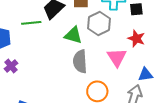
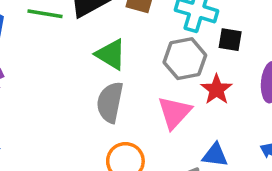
gray hexagon: (99, 23) -> (185, 59), moved

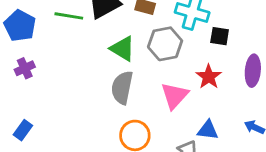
gray hexagon: (185, 59) -> (165, 44), moved

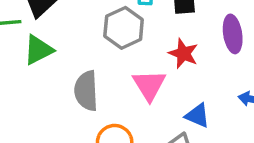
green triangle: (123, 49) -> (38, 50), moved, turned -44
blue triangle: (208, 130) -> (198, 116), turned 30

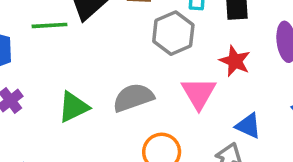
green triangle: (38, 50) -> (73, 107), moved
gray semicircle: (86, 91) -> (133, 98), turned 72

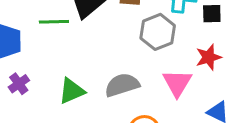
red star: (235, 61) -> (209, 57), turned 30

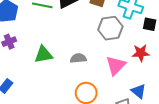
gray semicircle: (122, 85) -> (78, 58), size x0.7

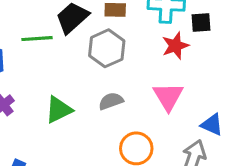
gray hexagon: (110, 28) -> (107, 48), moved
red star: (141, 53) -> (175, 46), moved

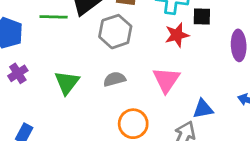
green triangle: (59, 110) -> (67, 83), turned -32
blue triangle: (212, 125) -> (203, 109), turned -40

